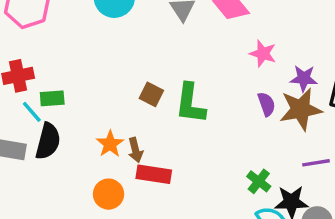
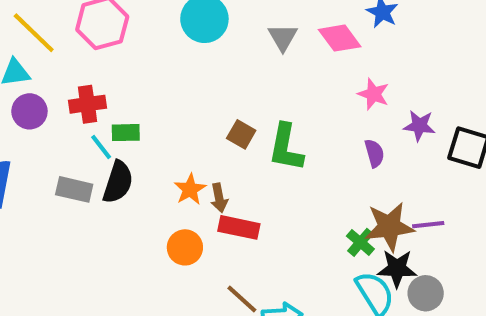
brown star: (301, 109) -> (389, 227), moved

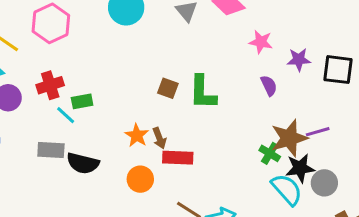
black semicircle: (118, 182) -> (83, 163), moved, turned 96

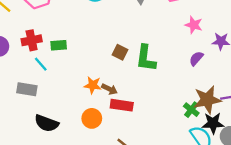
purple semicircle: (269, 86) -> (196, 58), turned -119
green rectangle: (82, 101) -> (59, 45), moved
orange star: (137, 135) -> (93, 85), turned -30
brown arrow: (159, 138) -> (110, 89), turned -49
black semicircle: (83, 163) -> (47, 123), moved

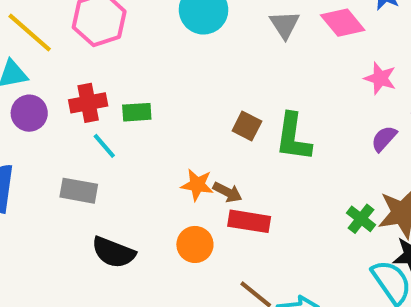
green cross: (191, 110) -> (361, 219), moved

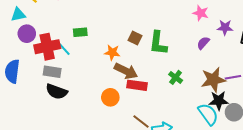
red cross: (88, 103) -> (47, 47), moved, size x1.4
orange star: (197, 185) -> (112, 52), moved
brown arrow: (227, 192) -> (126, 71), size x1.6
green cross: (361, 219) -> (176, 77), moved
black semicircle: (114, 252) -> (57, 92), moved

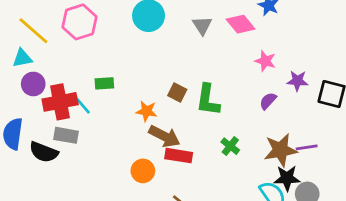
black semicircle: (57, 92) -> (44, 152), moved

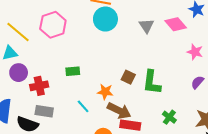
red cross: (60, 102) -> (39, 86), size x0.7
cyan line: (83, 106) -> (83, 106), moved

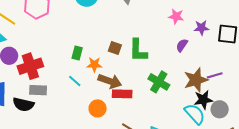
green rectangle: (73, 71) -> (77, 53), moved, turned -64
red cross: (39, 86) -> (30, 66), size x1.4
green cross: (169, 117) -> (159, 82), size x1.5

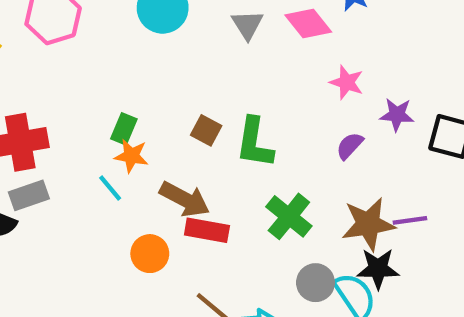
orange star: (94, 65) -> (131, 156), moved
gray rectangle: (38, 90) -> (29, 195), turned -30
gray circle: (220, 109) -> (316, 283), moved

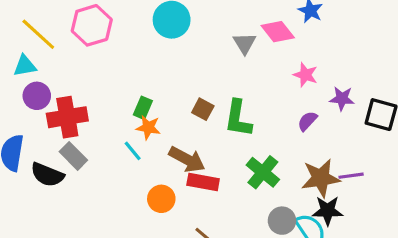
gray triangle: (247, 25) -> (245, 43), moved
gray rectangle: (29, 195) -> (73, 156), turned 64

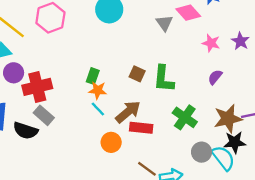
purple star: (342, 98) -> (240, 41), moved, turned 30
cyan line: (133, 151) -> (98, 109), moved
brown arrow: (187, 159) -> (128, 112), turned -64

